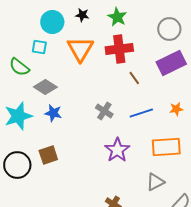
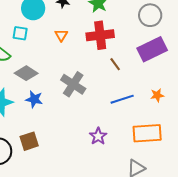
orange triangle: (80, 49) -> (61, 35), size x0.5
gray cross: (104, 111) -> (73, 84), moved, size x1.4
purple star: (117, 150) -> (98, 136), size x0.7

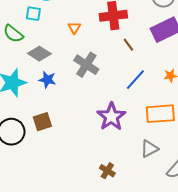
orange triangle: (61, 35) -> (74, 28), moved
blue line: (122, 99) -> (135, 80), turned -30
purple star: (98, 136) -> (111, 117), size x1.6

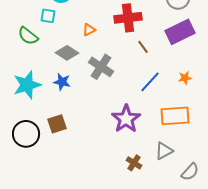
orange triangle: (74, 28) -> (89, 30), turned 32
gray diamond: (39, 54) -> (67, 53), moved
brown cross: (107, 171) -> (134, 163), moved

